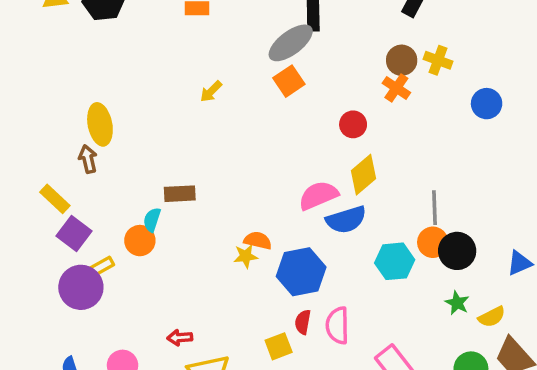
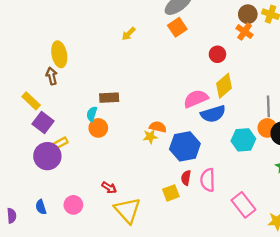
orange circle: (140, 241) -> (98, 128), moved
red arrow: (180, 338) -> (109, 188), turned -144

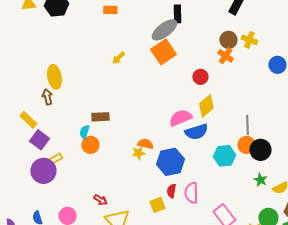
orange square: (177, 27) -> (163, 52), size x1.4

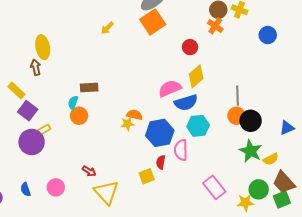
cyan hexagon: (224, 156) -> (198, 126), moved
green star: (260, 180) -> (251, 151), size x1.6
pink semicircle: (191, 193) -> (181, 150), moved

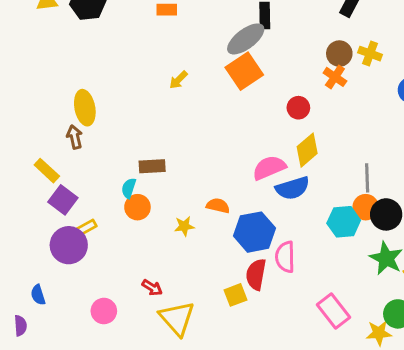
yellow star: (127, 124) -> (184, 226), moved
cyan hexagon: (198, 126) -> (344, 222), moved
red semicircle: (161, 162) -> (256, 274), size x1.5
blue semicircle: (26, 189) -> (38, 295), moved

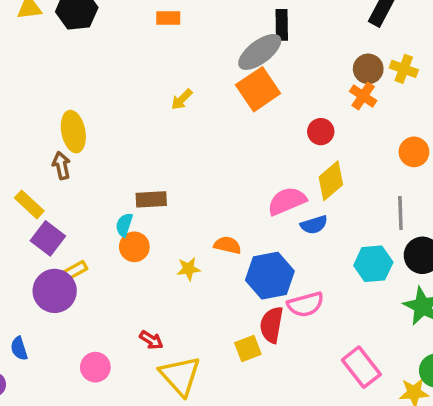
blue semicircle: (293, 188) -> (314, 225), size x0.7
orange circle: (366, 207) -> (414, 152), moved
pink semicircle: (285, 257) -> (305, 304), turned -104

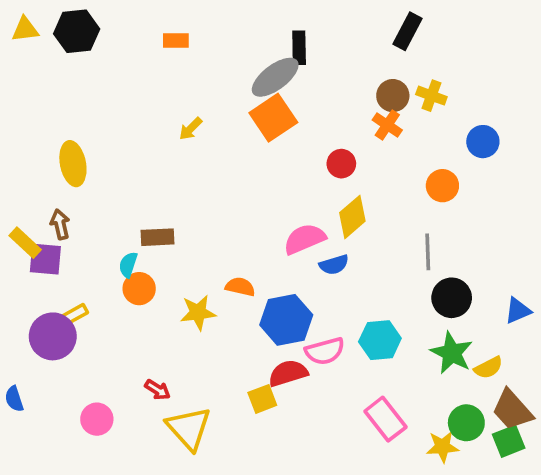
brown arrow: (61, 165) -> (60, 224), moved
purple square: (48, 238) -> (45, 259), moved, turned -32
cyan hexagon: (373, 264) -> (380, 340), moved
yellow star: (189, 269) -> (198, 312), size x1.4
red semicircle: (272, 325) -> (288, 373), turned 63

